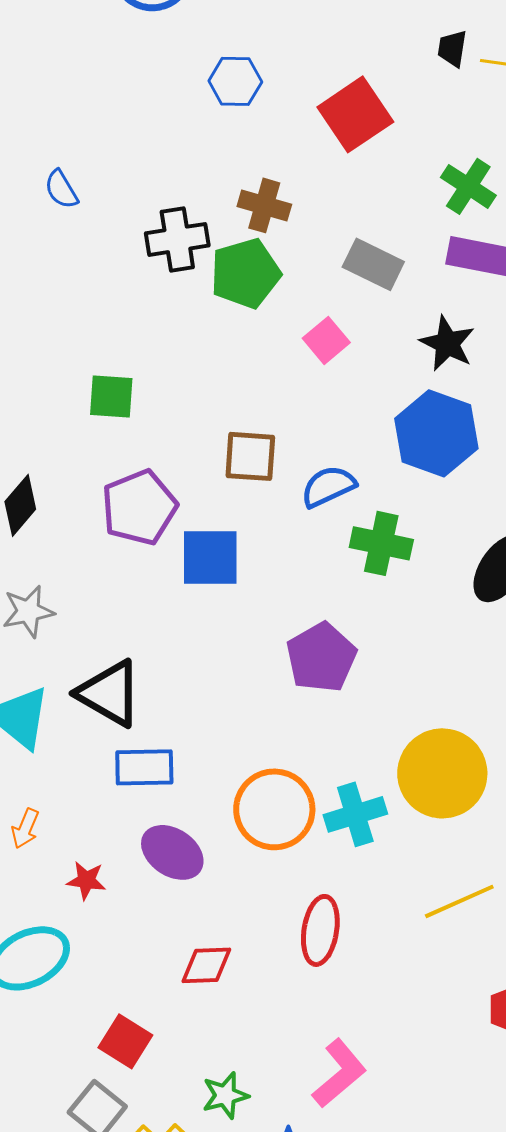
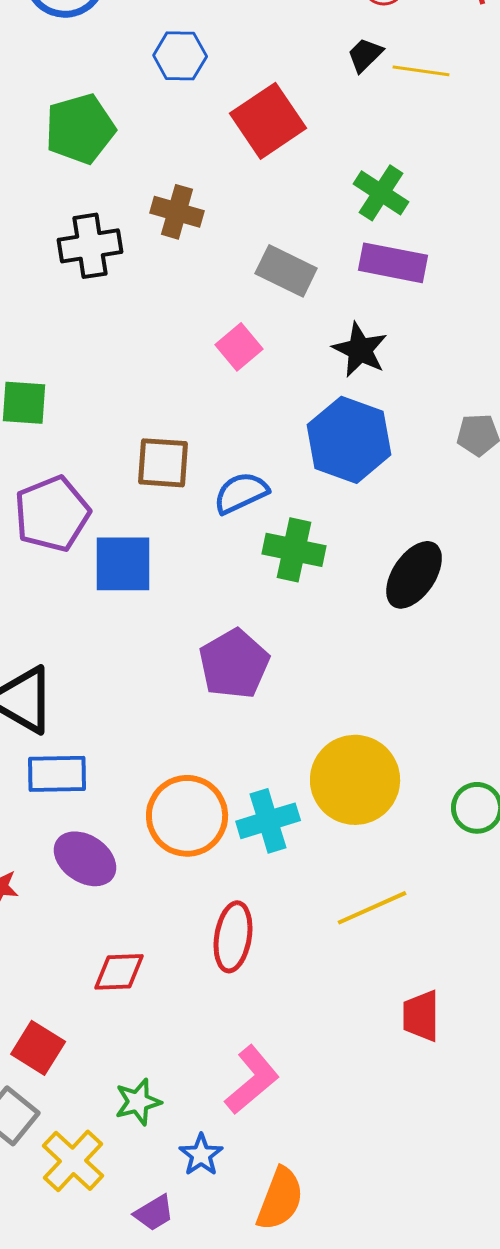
black trapezoid: (452, 48) -> (365, 55), turned 36
blue hexagon: (235, 81) -> (180, 56), moved
green pentagon: (245, 273) -> (80, 129), moved

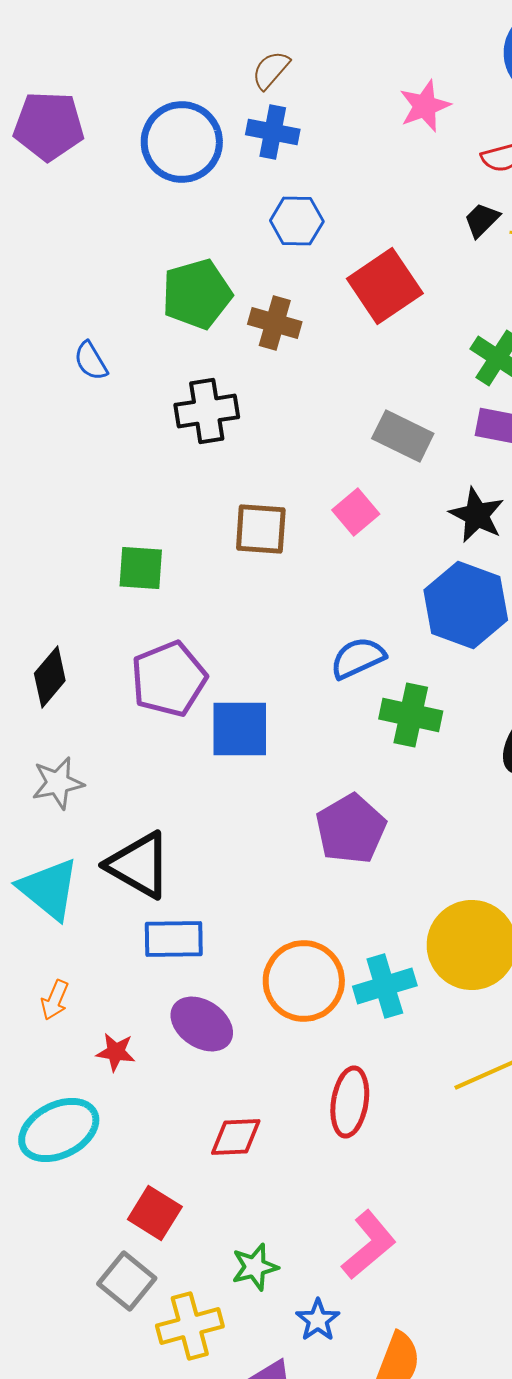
brown cross: (177, 212) -> (275, 323), moved
brown square: (163, 463) -> (261, 529), moved
yellow cross: (73, 1161) -> (190, 1326), turned 32

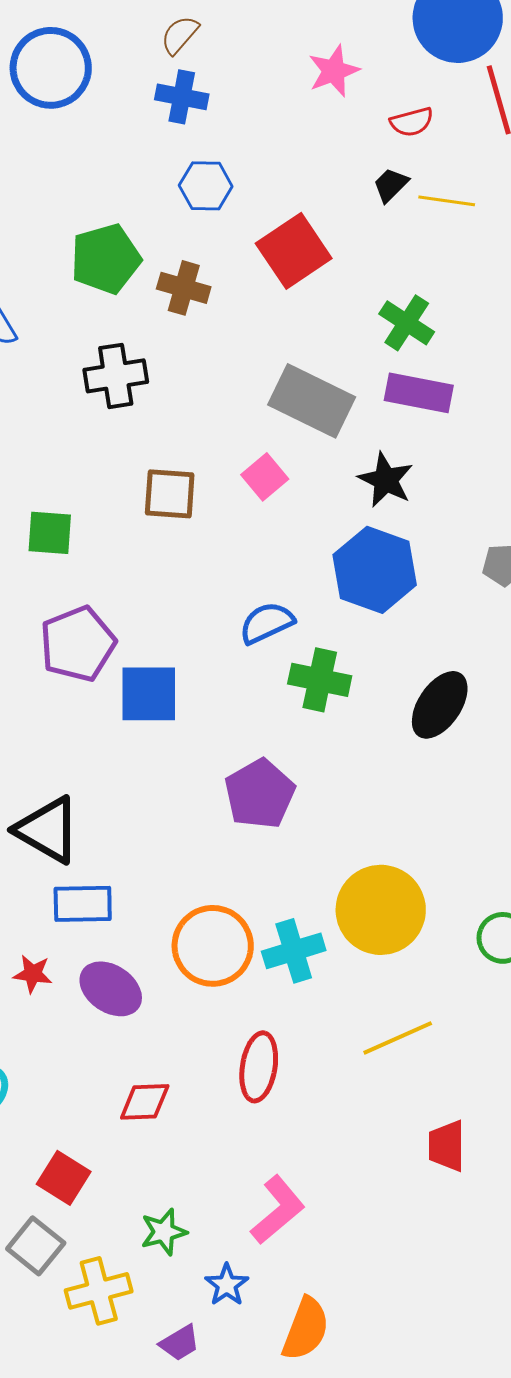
blue circle: (182, 142) -> (51, 68), moved
gray rectangle: (403, 436) -> (312, 401), size x1.4
red star: (116, 1052) -> (33, 974), moved

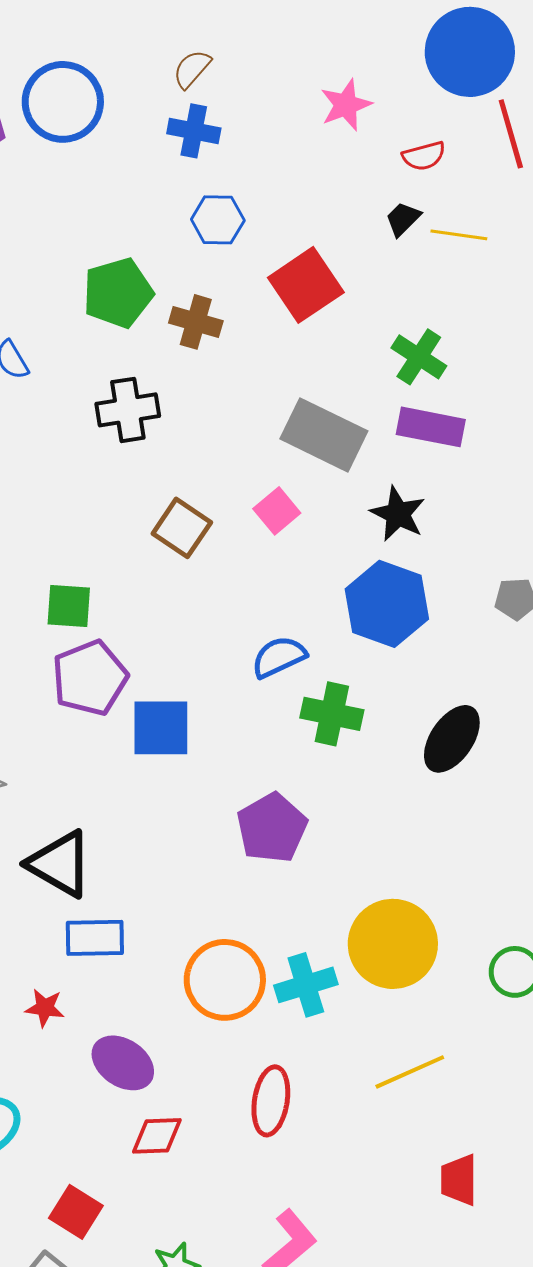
brown square: (170, 494) -> (182, 528), turned 30
green square: (50, 533) -> (69, 606), moved
purple ellipse: (111, 989) -> (123, 1063), moved

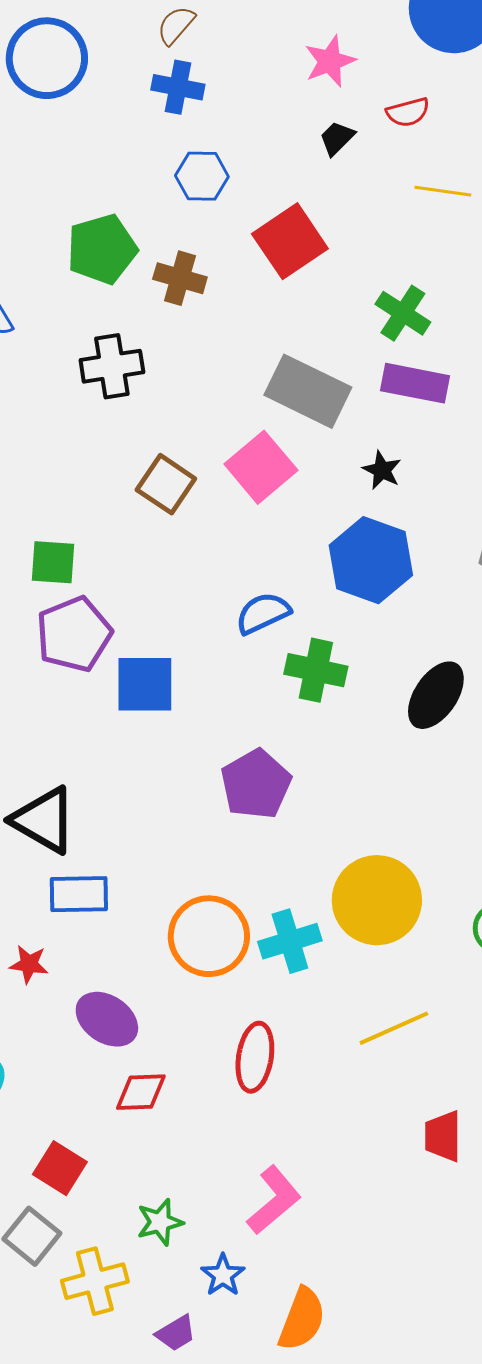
black trapezoid: (403, 219) -> (337, 138), moved
pink square: (277, 511) -> (261, 467), size x1.5
black star: (398, 514) -> (382, 470), size x0.7

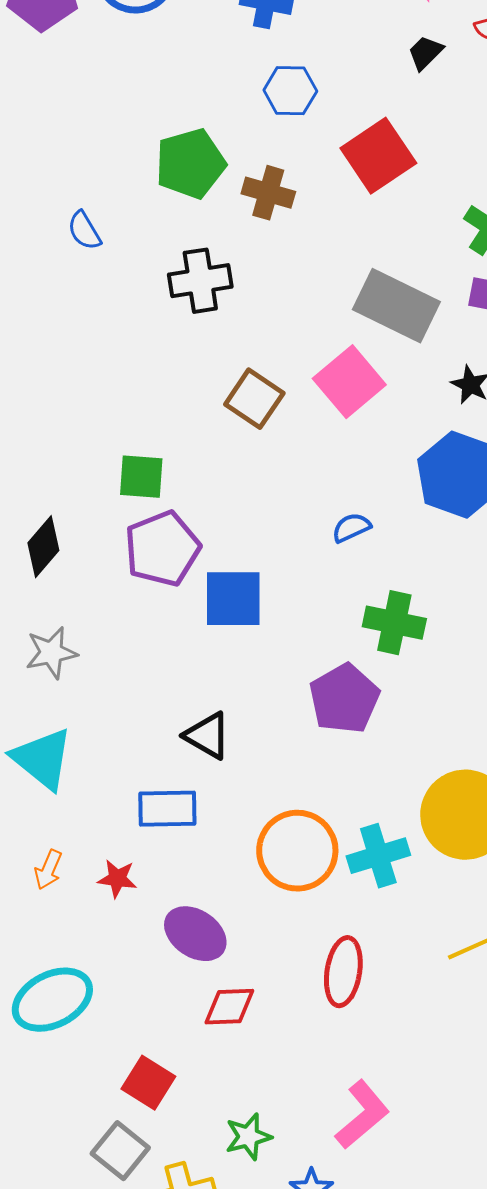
blue semicircle: (263, 613) -> (351, 528), size x0.7
green cross: (316, 670) -> (394, 623), moved
black triangle: (44, 820) -> (207, 736), moved, size x0.7

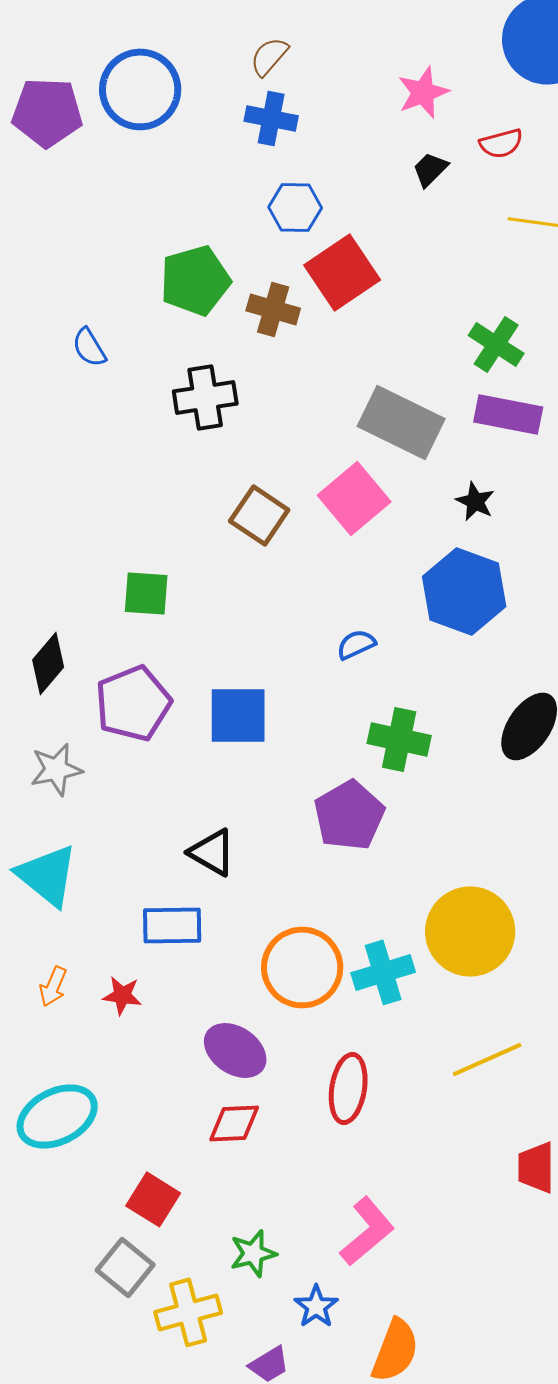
red square: (378, 156) -> (342, 272), moved
purple pentagon: (162, 549) -> (133, 703), moved
purple ellipse: (195, 934) -> (235, 1050), moved

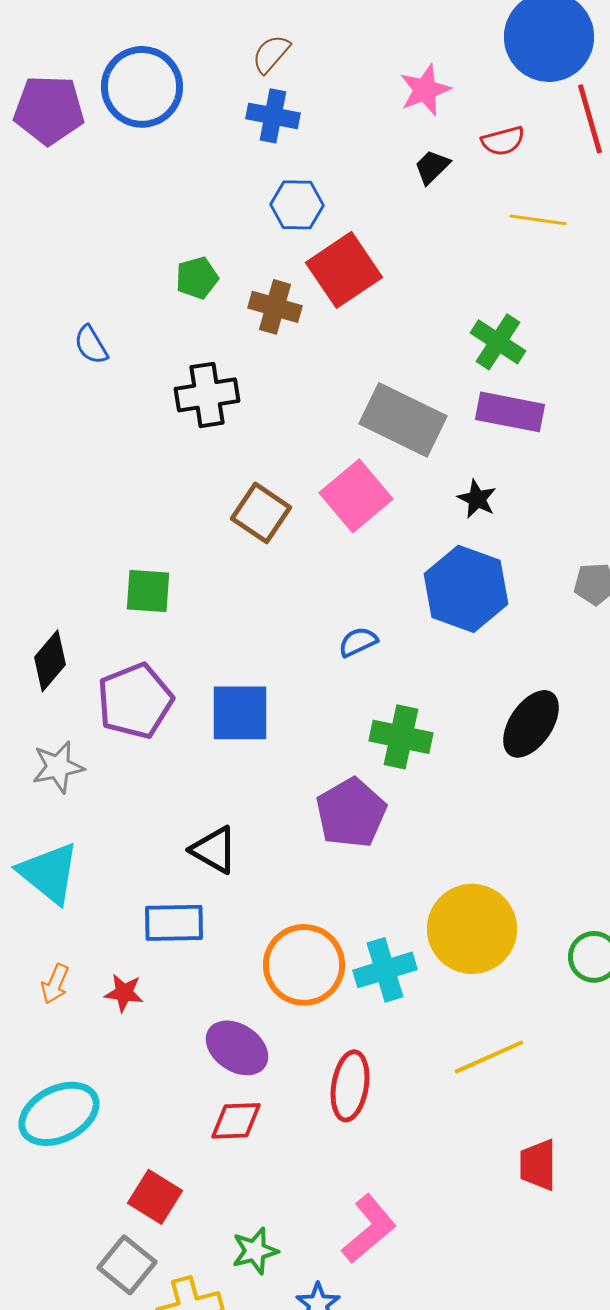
green pentagon: (195, 280) -> (197, 278), size x0.6

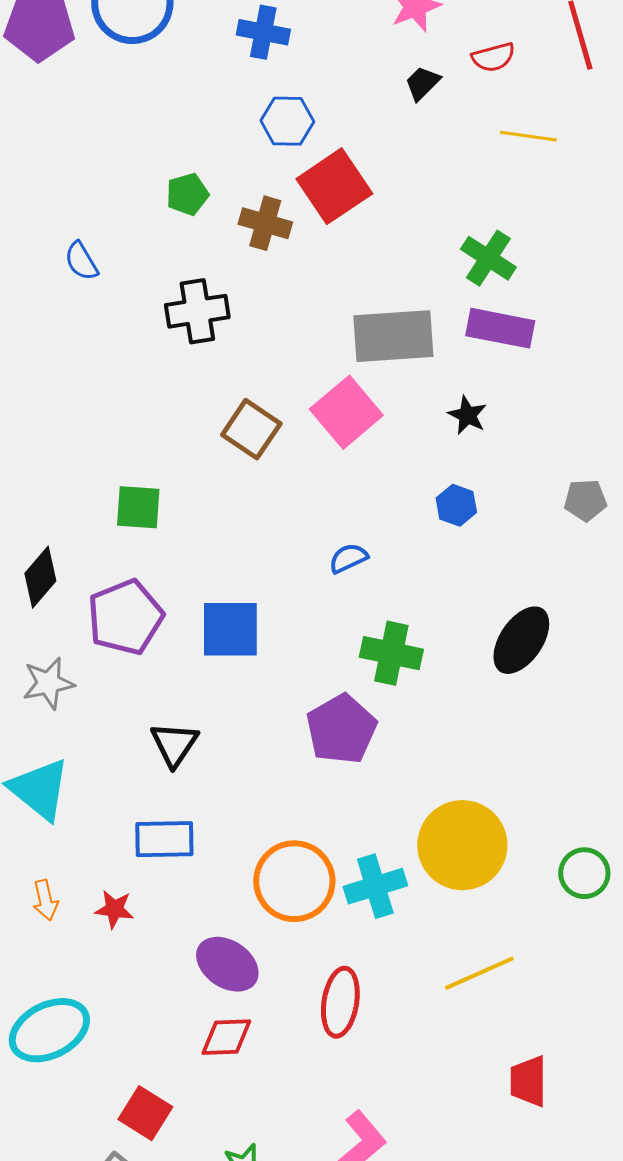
gray rectangle: (403, 420) -> (393, 336), turned -30
blue hexagon: (466, 589) -> (456, 505), size x0.5
black triangle: (214, 850) -> (174, 744), moved, turned 34
orange arrow: (55, 984) -> (45, 900), turned -36

